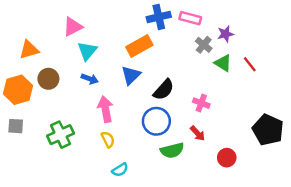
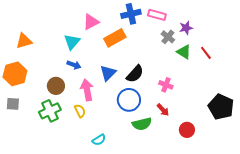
pink triangle: (73, 27) -> (91, 22), moved
blue triangle: (131, 75) -> (108, 73), moved
brown circle: (48, 79) -> (56, 86), moved
yellow semicircle: (108, 139) -> (80, 111), moved

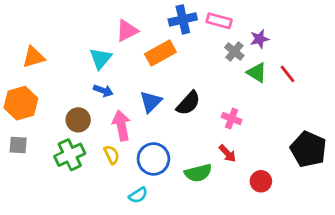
blue circle: (129, 100) -> (153, 159), moved

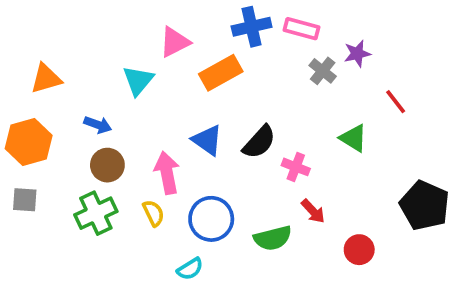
green triangle: (257, 72) -> (353, 138), moved
blue arrow: (103, 91) -> (98, 125), moved
blue triangle: (151, 102) -> (207, 140), turned -40
pink cross: (232, 118) -> (296, 167), moved

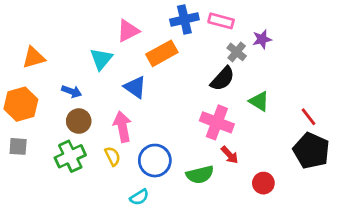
red line: (396, 102) -> (309, 117), moved
blue triangle: (207, 140) -> (135, 87), moved
black semicircle: (259, 142) -> (223, 79), moved
pink cross: (296, 167) -> (217, 122), size x1.6

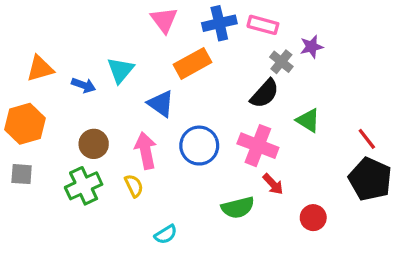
pink triangle: (128, 31) -> (164, 20), moved, turned -40
blue arrow: (72, 91) -> (84, 85), moved
blue circle: (155, 161) -> (199, 146), moved

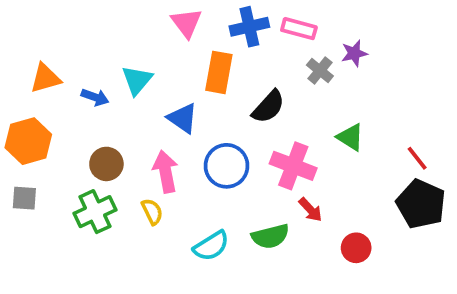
orange rectangle: (193, 63) -> (219, 72), turned -51
black semicircle: (265, 94) -> (268, 107), moved
cyan semicircle: (166, 234) -> (211, 246), moved, size x1.4

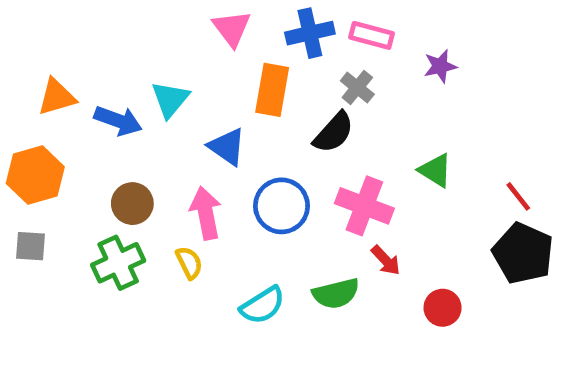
gray cross: (320, 71) -> (357, 87), moved
blue arrow: (95, 97) -> (118, 121), size x1.4

